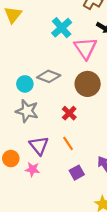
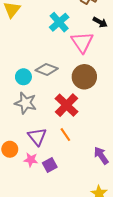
red cross: (69, 113) -> (66, 105), size x1.6
purple square: (77, 173) -> (50, 165), moved

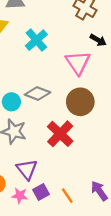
cyan cross: (59, 22) -> (36, 40), moved
orange line: (65, 135) -> (67, 196), moved
purple square: (50, 165) -> (41, 192), moved

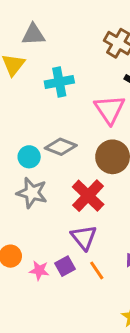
cyan cross: (36, 40) -> (59, 82), turned 30
purple triangle: (27, 169) -> (84, 237), moved

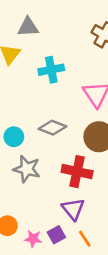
cyan circle: (29, 157) -> (14, 137), moved
red cross: (88, 196) -> (77, 172), turned -32

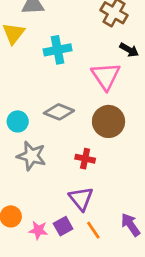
red cross: (77, 172) -> (85, 159), size x0.6

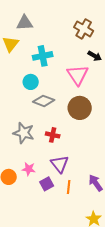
cyan circle: (18, 121) -> (31, 82), moved
red cross: (85, 159) -> (53, 135), moved
pink star: (38, 230) -> (29, 169), moved
orange line: (93, 230) -> (69, 187), turned 40

